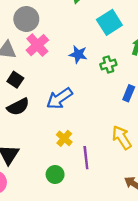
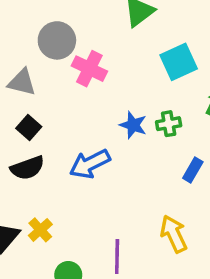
pink cross: (37, 45) -> (89, 69), moved, turned -30
blue star: (78, 54) -> (133, 125), moved
yellow cross: (64, 138) -> (40, 230), moved

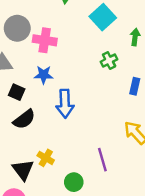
blue star: (133, 125) -> (44, 75), moved
blue arrow: (90, 164) -> (65, 104), turned -48

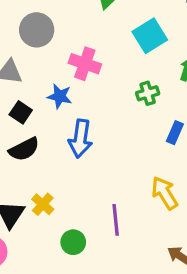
pink cross: (45, 40) -> (85, 64), moved

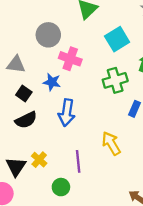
gray circle: (37, 30) -> (48, 35), moved
green cross: (148, 93) -> (115, 80), size x1.5
yellow arrow: (165, 193) -> (111, 143), moved
purple line: (116, 220) -> (78, 161), moved

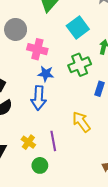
blue star: (52, 82) -> (46, 74), moved
yellow cross: (39, 160) -> (28, 142), moved

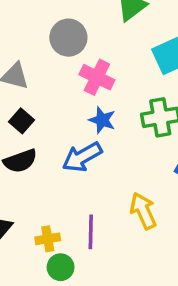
blue arrow: (39, 98) -> (82, 157), turned 45
yellow cross: (28, 142) -> (48, 239), moved, turned 32

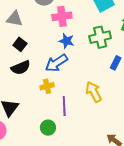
pink cross: (97, 77) -> (62, 16), turned -30
yellow cross: (48, 239) -> (47, 86), moved

